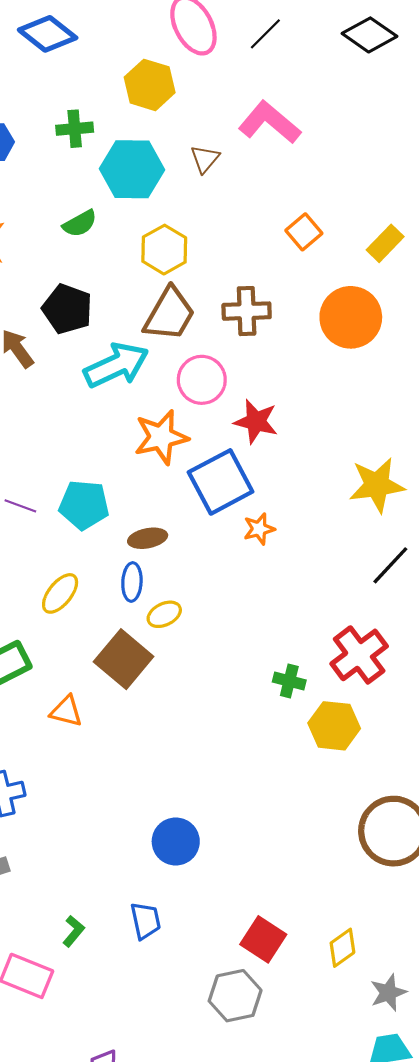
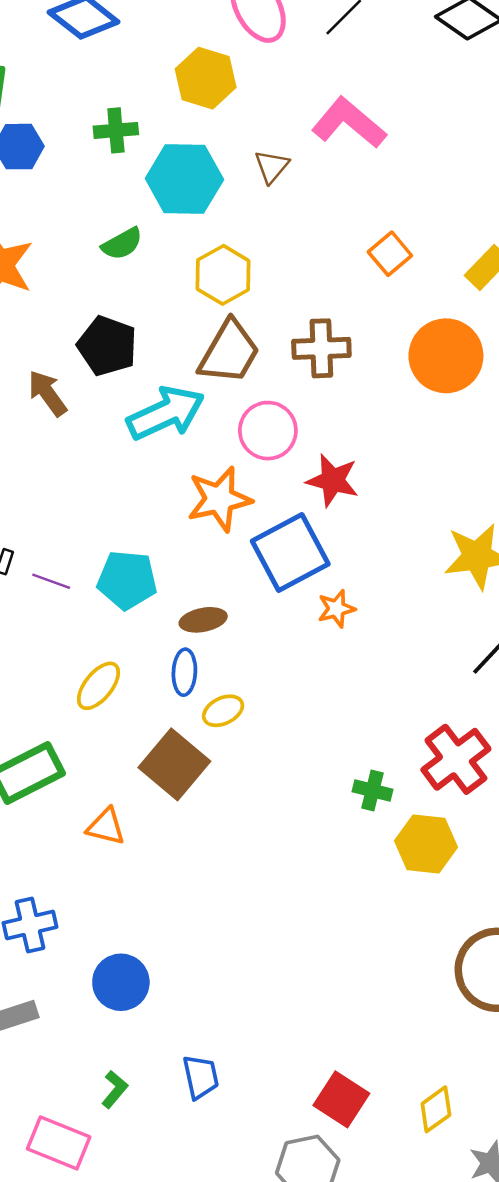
blue circle: (176, 841) -> (121, 982), moved

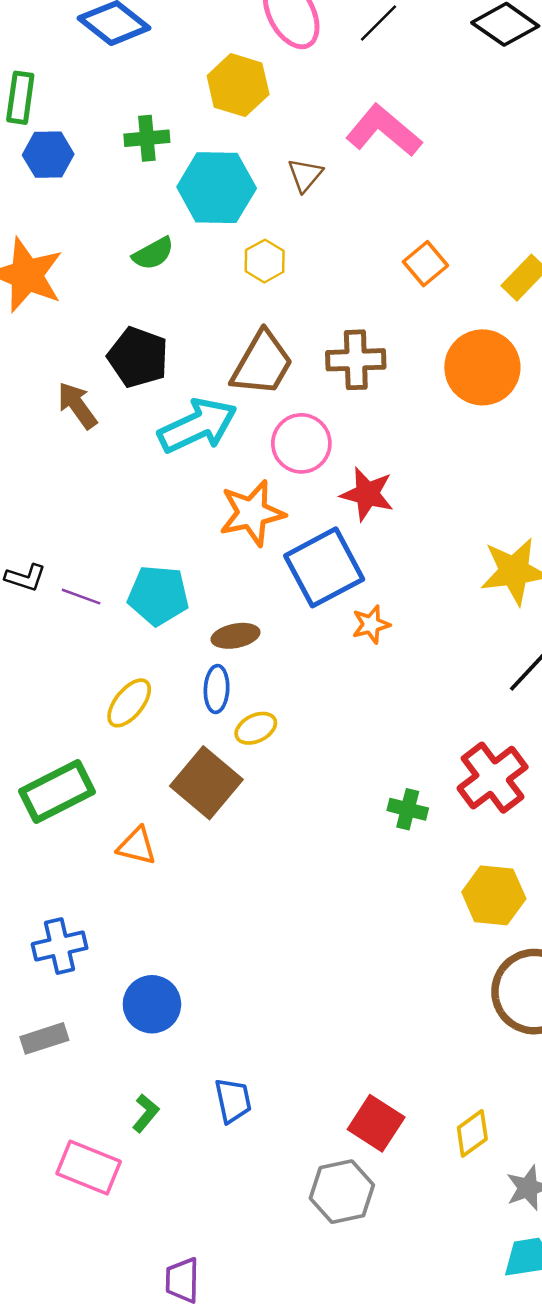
yellow hexagon: (223, 275) -> (265, 261), moved, size x0.7
yellow hexagon: (426, 844) -> (494, 895), moved

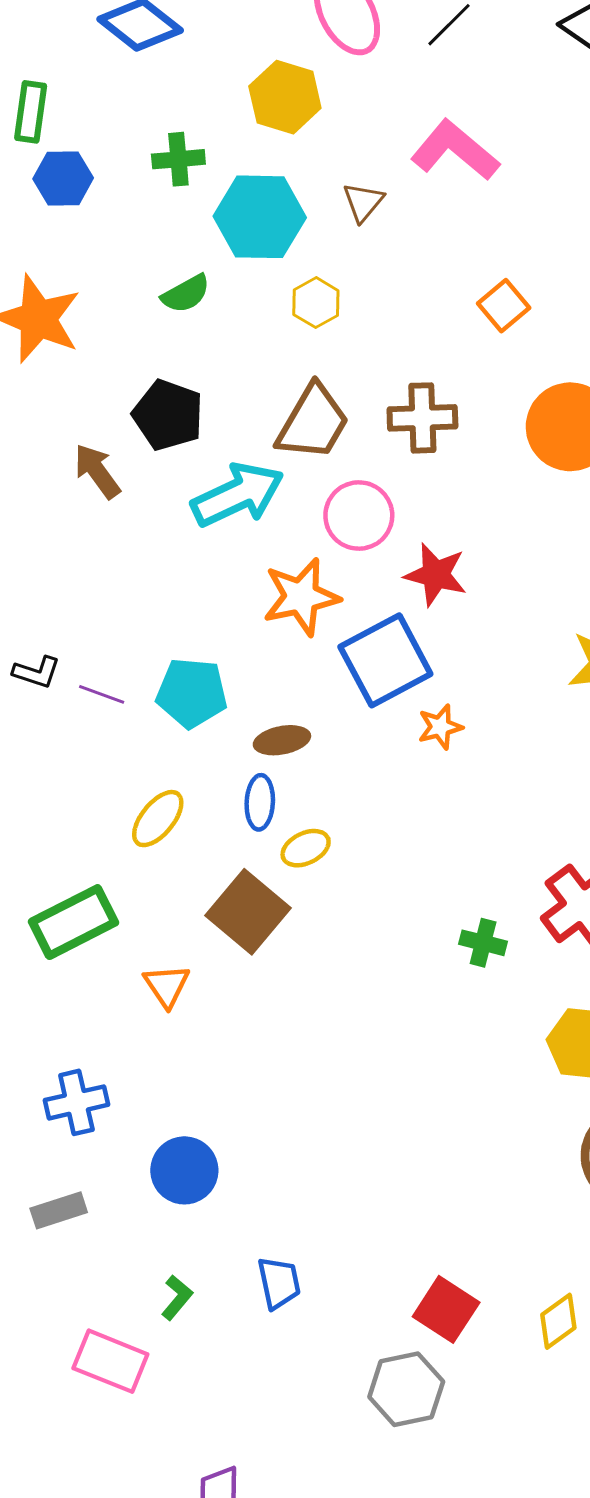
orange triangle: (137, 846) -> (167, 986), turned 42

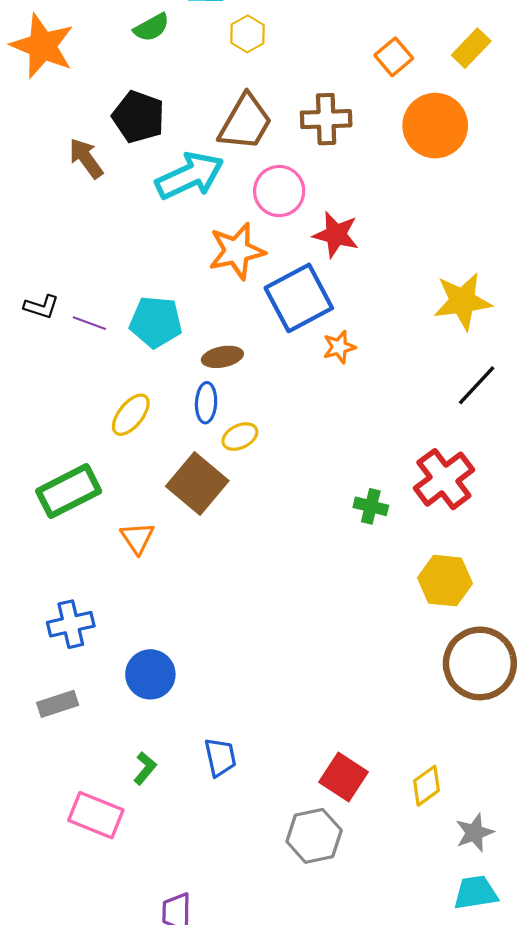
orange square: (504, 306) -> (394, 57), moved

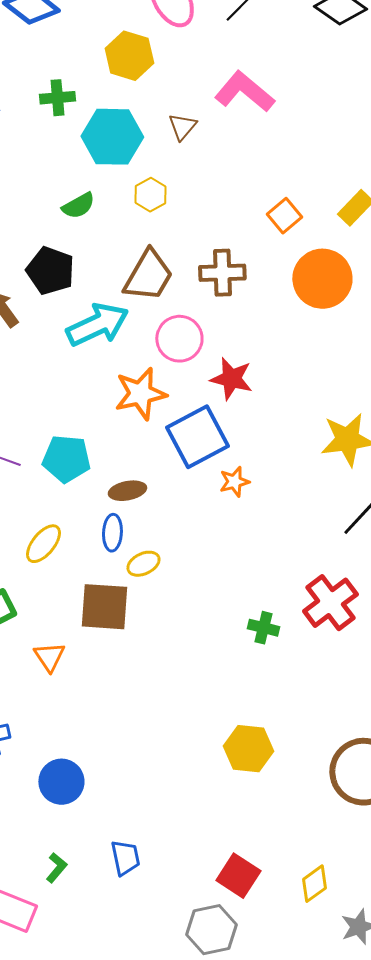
green semicircle: (152, 27) -> (78, 206), moved
brown square: (197, 483) -> (104, 607), turned -36
yellow hexagon: (445, 581) -> (248, 749), moved

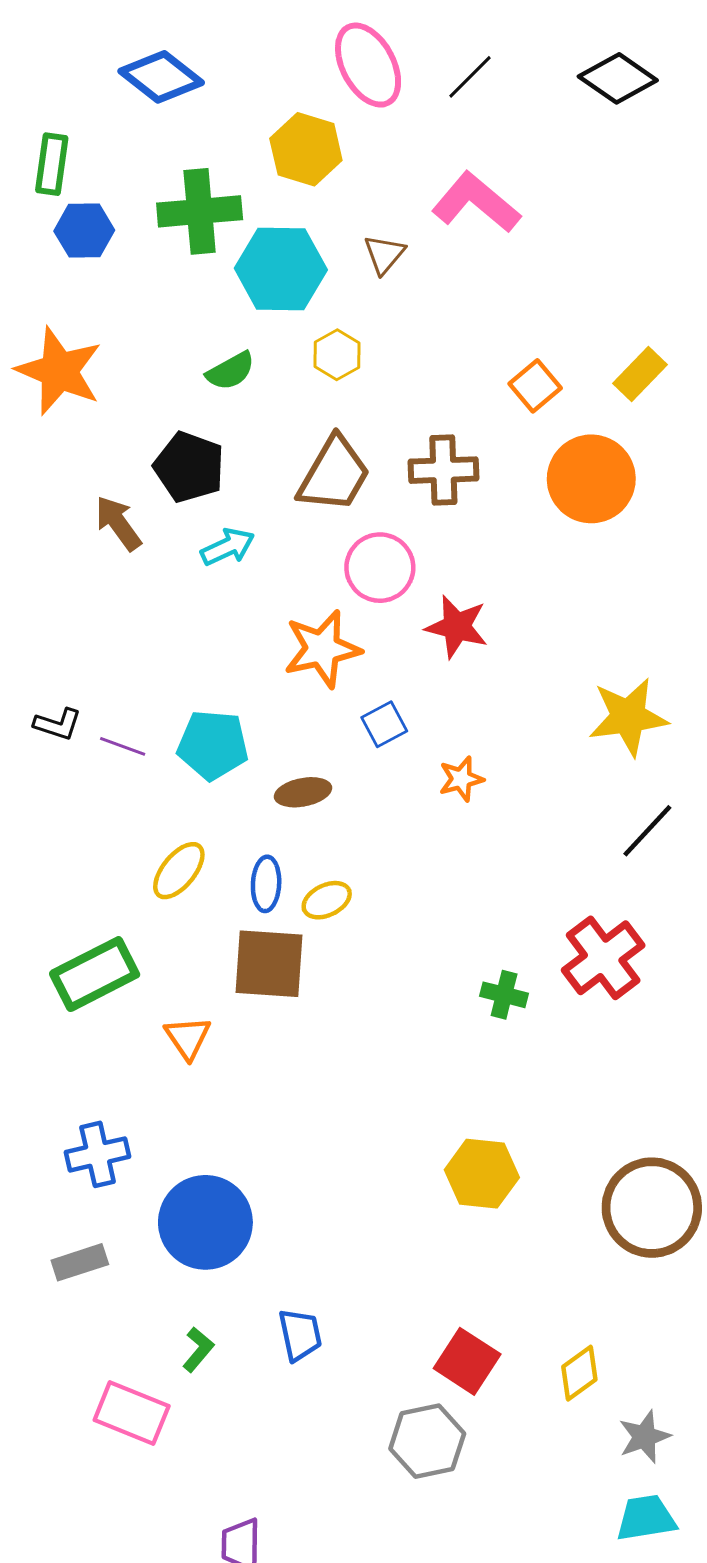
green cross: (57, 98) -> (200, 211), size x1.6
cyan arrow: (97, 325) -> (228, 547), moved, size x0.6
blue square: (197, 437) -> (384, 724), moved, size x0.5
blue ellipse: (112, 533) -> (266, 884), moved
blue circle: (61, 782) -> (205, 1222), size x1.4

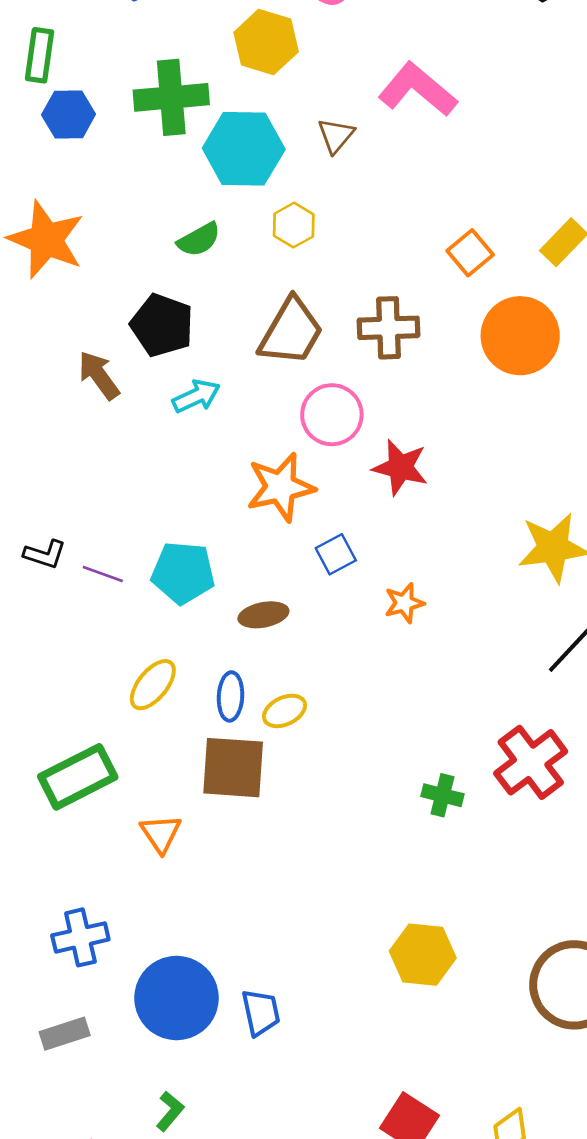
blue trapezoid: (300, 1335) -> (261, 1012), moved

